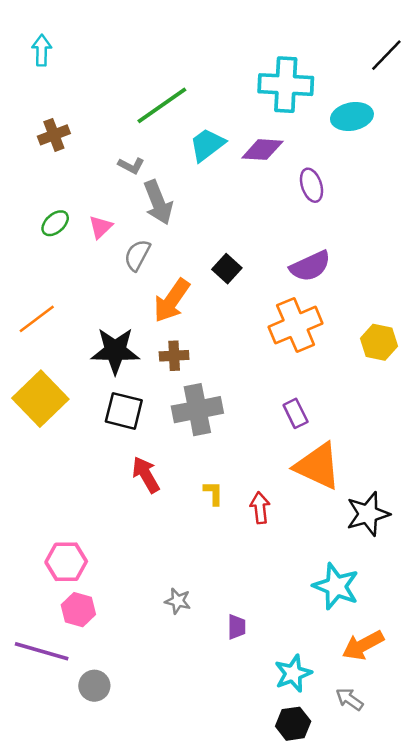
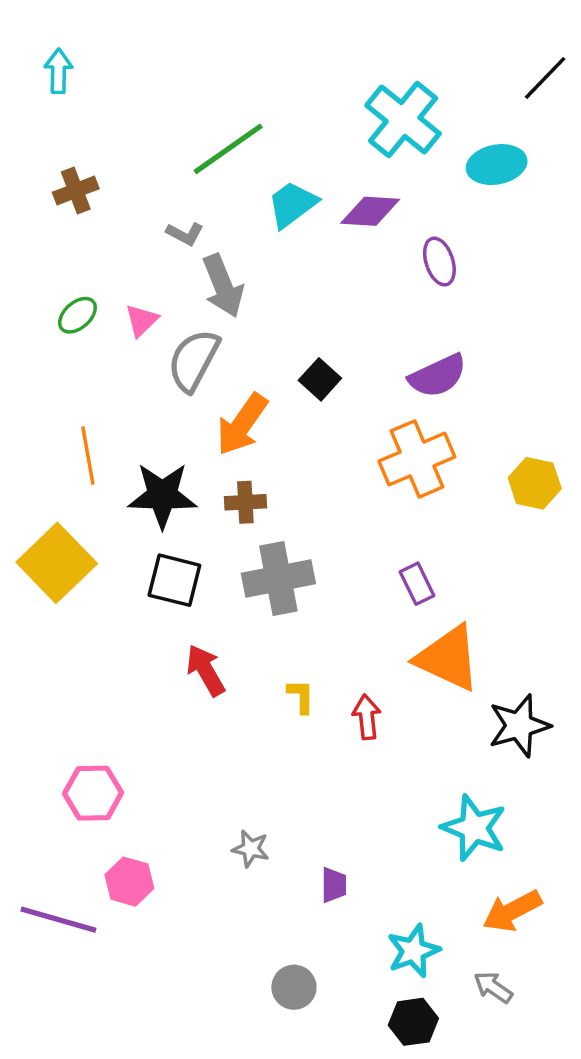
cyan cross: (286, 85) -> (403, 120), turned 36
gray semicircle: (137, 255) -> (194, 360), size x1.4
orange line: (37, 319) -> (88, 455), moved, turned -63
pink hexagon: (78, 610) -> (129, 882), moved
gray circle: (94, 686) -> (294, 987), moved

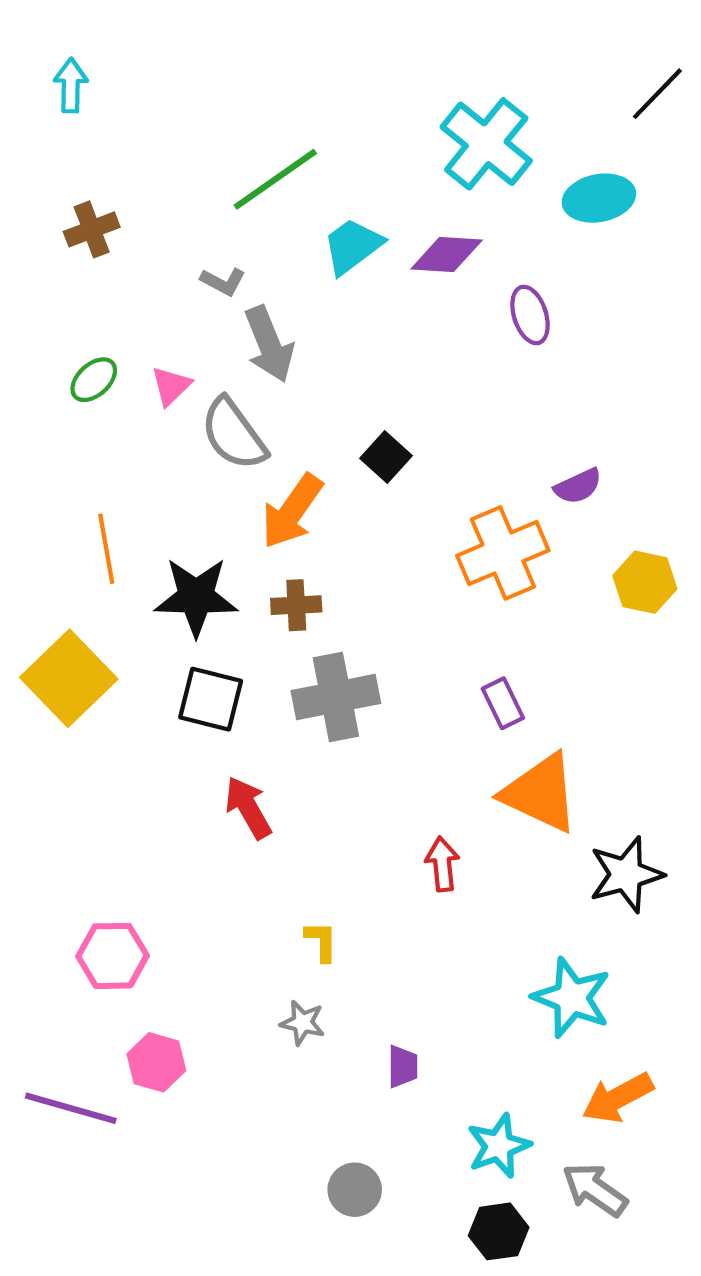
gray semicircle: (194, 360) -> (234, 434), turned -64
purple semicircle: (438, 376) -> (578, 486), moved, size x0.7
yellow L-shape: (301, 696) -> (321, 941), moved
gray arrow: (493, 987) -> (595, 1190), size x1.4

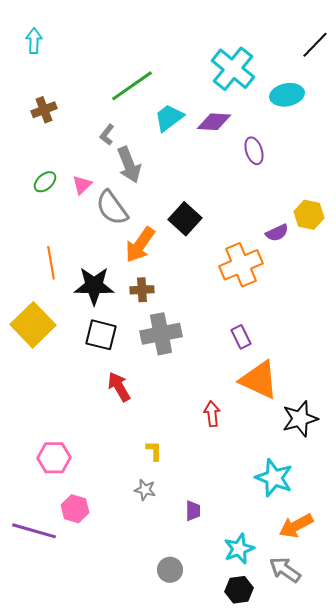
gray L-shape: (223, 282) -> (107, 135), turned 100
black square: (386, 457) -> (185, 219), size x1.4
yellow hexagon: (645, 582) -> (309, 215), moved

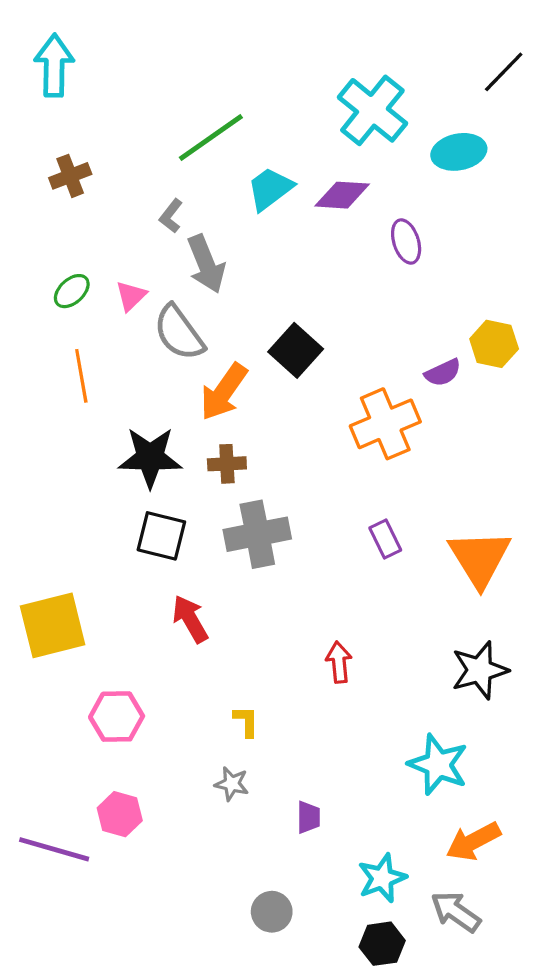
cyan arrow: (34, 41) -> (54, 66), size x1.5
orange line: (51, 263) -> (81, 376), moved
yellow square: (33, 325) -> (53, 625), moved, turned 30
orange triangle: (259, 380) -> (480, 558), moved, turned 33
pink hexagon: (54, 458) -> (117, 717), moved

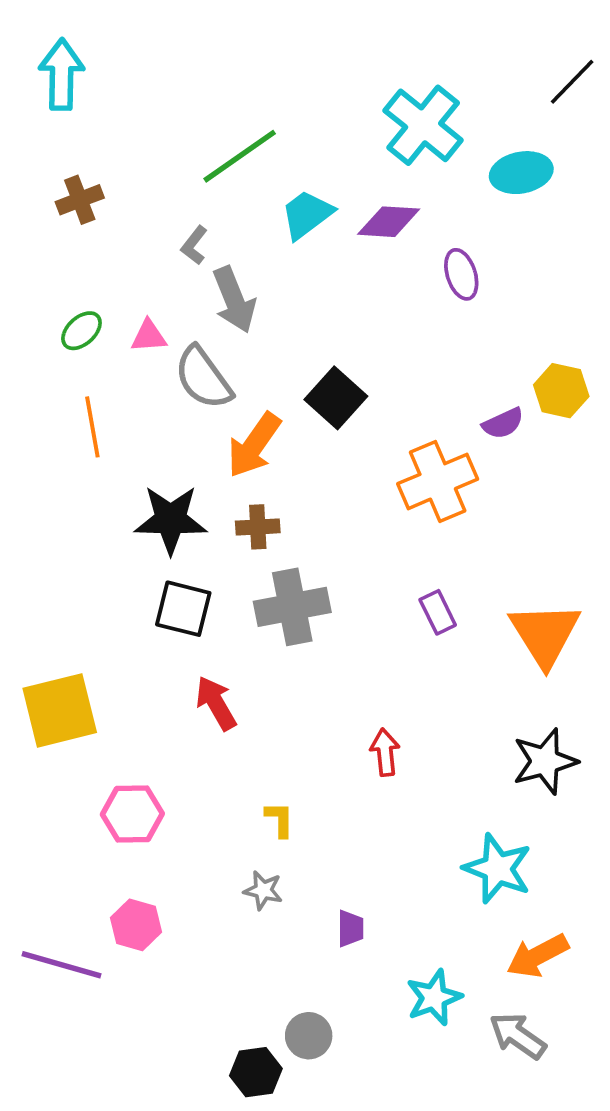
pink triangle: (131, 296) -> (149, 336), turned 40
black hexagon: (382, 944) -> (256, 1072), moved

